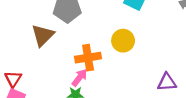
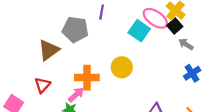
red triangle: (13, 79) -> (42, 85), moved

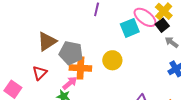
gray pentagon: (75, 29) -> (71, 53), moved
cyan square: (139, 31) -> (130, 28), turned 30

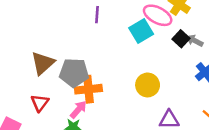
black square: (162, 25) -> (181, 39), moved
yellow circle: (112, 60) -> (148, 85), moved

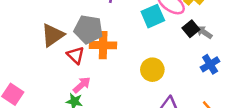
gray pentagon: (74, 73) -> (88, 29), moved
orange cross: (88, 89) -> (103, 45), moved
red triangle: (40, 103) -> (75, 55), moved, turned -30

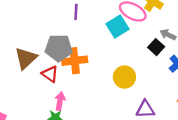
black square: (191, 29) -> (156, 47), moved
pink arrow: (82, 85) -> (60, 101), turned -30

